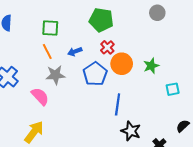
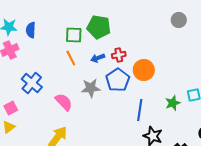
green pentagon: (101, 20) -> (99, 27), moved
red cross: (107, 47) -> (119, 55), moved, turned 32
green star: (151, 66) -> (173, 103), moved
gray star: (55, 75) -> (91, 88), moved

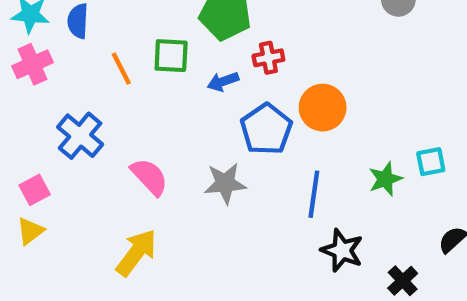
green square: (74, 35) -> (171, 56), moved
red cross: (119, 55) -> (268, 58), moved
orange line: (71, 58) -> (121, 69), moved
gray star: (91, 88) -> (225, 183), moved

